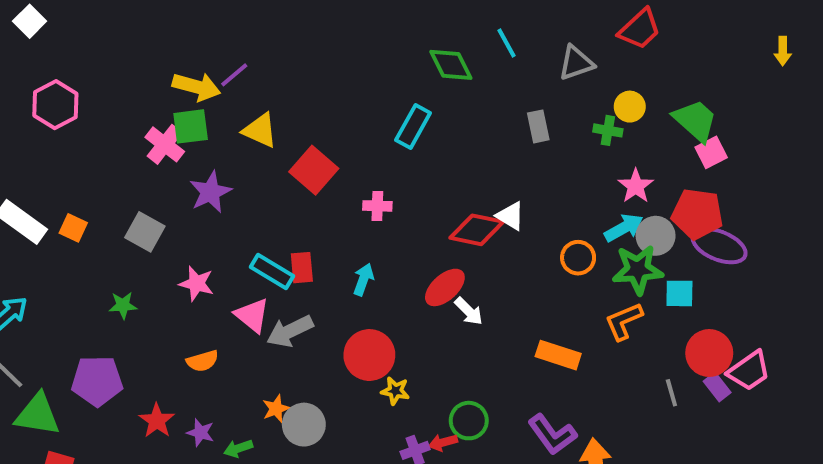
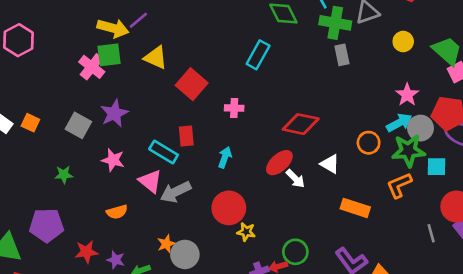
green cross: (608, 130) -> (335, 23), moved, size x1.6
purple star: (210, 192) -> (114, 113), moved
white triangle: (510, 216) -> (330, 164), moved
red rectangle: (302, 268) -> (186, 136), moved
red star: (157, 421) -> (86, 252), turned 30

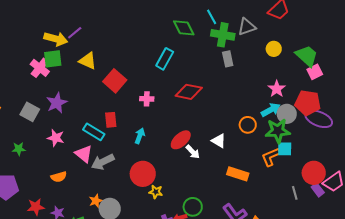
red diamond: (301, 124) -> (189, 92), moved
cyan square: (436, 167) -> (285, 149), moved

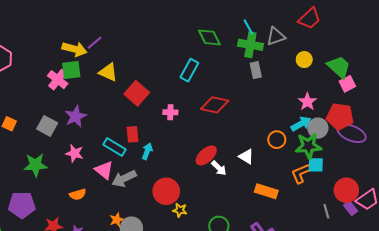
cyan line: (212, 17) -> (248, 27), moved
cyan arrow: (140, 136) -> (147, 151), moved
green star: (19, 149) -> (36, 165), size x1.6

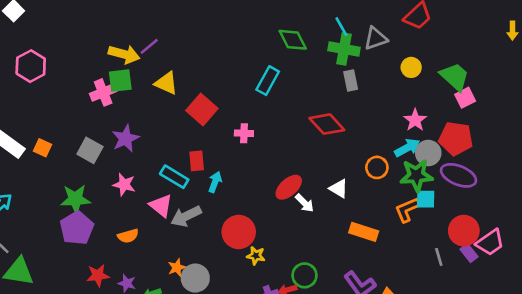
pink cross: (58, 80) -> (103, 92), turned 30
red diamond: (215, 105) -> (327, 124), moved, turned 36
purple ellipse: (352, 133) -> (459, 175), moved
purple pentagon: (22, 205) -> (77, 228), moved, turned -30

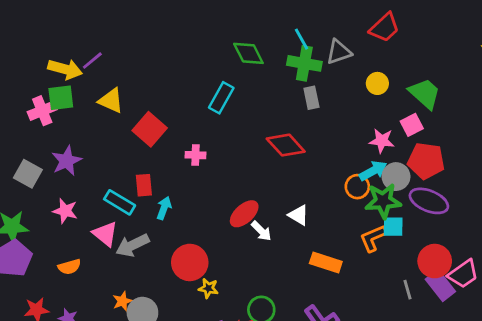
pink square: (465, 98) -> (412, 125), moved
pink star: (415, 120) -> (382, 141), turned -30
orange circle: (377, 167) -> (357, 187), moved
purple rectangle: (469, 253) -> (440, 285), size x1.5

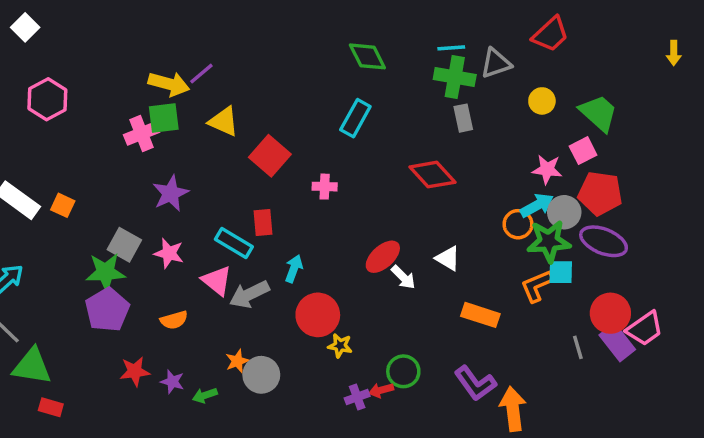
cyan line: (301, 39) -> (451, 48), turned -65
green diamond: (248, 53) -> (367, 56), moved
gray square: (28, 174) -> (124, 245), moved
cyan arrow: (164, 208) -> (294, 269), moved

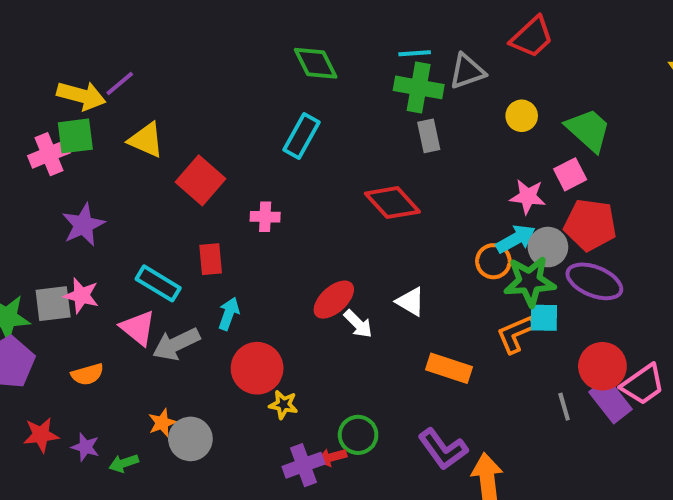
red rectangle: (263, 222) -> (211, 259), moved
gray square: (124, 245) -> (53, 304), moved, turned -36
purple cross: (357, 397) -> (304, 465), size x1.4

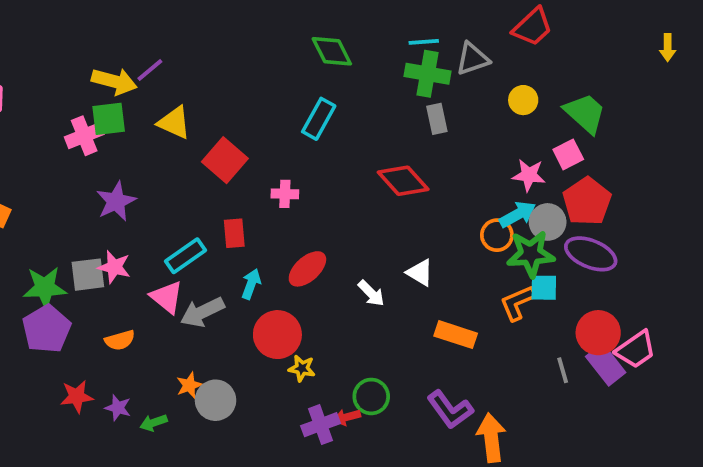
red pentagon: (590, 225) -> (587, 201), turned 30
cyan rectangle: (158, 283) -> (185, 256), turned -66
red ellipse: (334, 300) -> (307, 269), moved

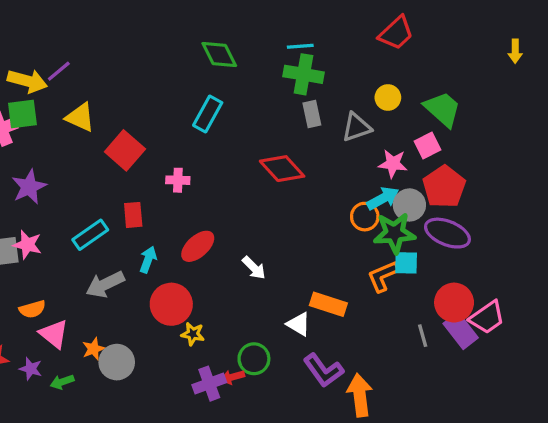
gray triangle: (473, 59) -> (356, 127), moved
white triangle: (420, 273) -> (299, 324), moved
pink triangle: (167, 297) -> (54, 334), moved

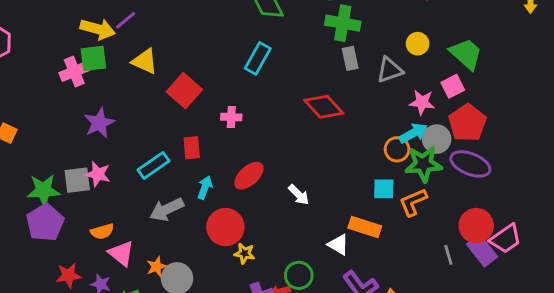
cyan square: (406, 263) -> (384, 189), moved

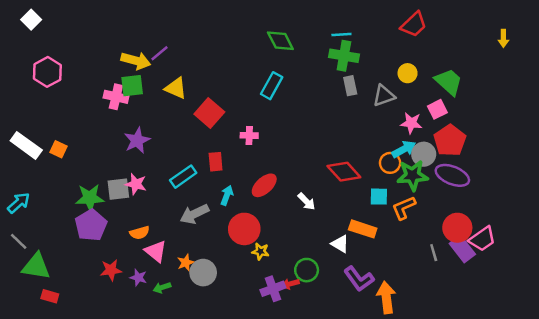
pink cross: (74, 72) -> (116, 97), turned 35
red diamond: (324, 107) -> (344, 172), moved

